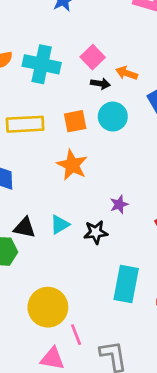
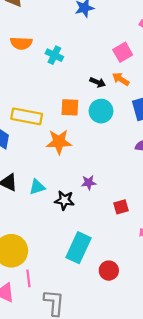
pink square: (93, 57) -> (123, 52), moved
cyan cross: (42, 64) -> (54, 55), size x0.6
yellow rectangle: (25, 124) -> (27, 116), moved
orange star: (72, 165) -> (59, 142), turned 30

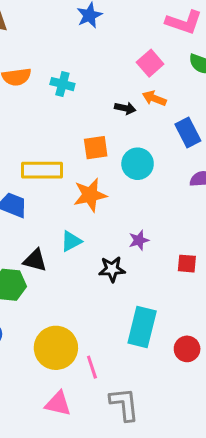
cyan circle: (101, 111) -> (138, 164), moved
cyan triangle: (37, 187) -> (71, 241), moved
red square: (121, 207) -> (187, 264), turned 32
pink line: (28, 278) -> (92, 367), moved

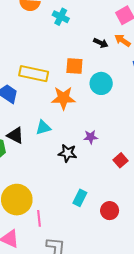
red square: (187, 264) -> (121, 160), turned 32
cyan rectangle: (142, 327) -> (80, 198), size x0.6
red circle: (187, 349) -> (110, 211), moved

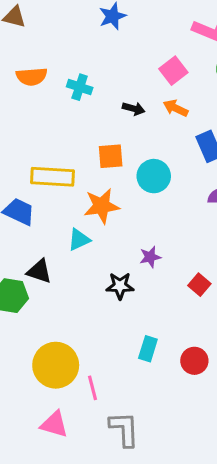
black arrow: (101, 43) -> (134, 109), moved
cyan triangle: (43, 128) -> (79, 240), moved

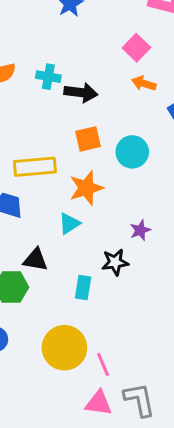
black arrow: (134, 109) -> (81, 93), moved, size x1.5
cyan rectangle: (148, 349) -> (83, 287), moved
pink triangle: (54, 424) -> (99, 403), moved

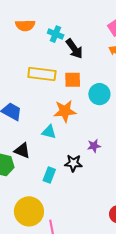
black arrow: (81, 93) -> (74, 49), turned 35
yellow rectangle: (35, 167) -> (42, 74), moved
cyan triangle: (69, 224) -> (49, 132), turned 35

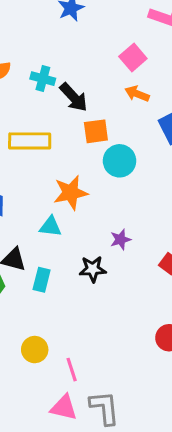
orange square: (73, 80) -> (96, 131), moved
cyan rectangle: (49, 175) -> (42, 280), moved
yellow circle: (29, 211) -> (35, 350), size x0.6

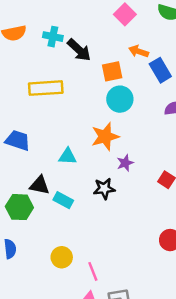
orange arrow: (137, 94) -> (139, 51), moved
orange square: (96, 131) -> (112, 71), moved
orange star: (71, 193) -> (105, 136), moved
cyan rectangle: (42, 280) -> (63, 200), turned -72

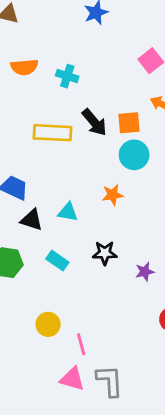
black arrow: (79, 50) -> (94, 122), moved
orange star: (105, 136) -> (113, 195), size x0.7
purple star: (125, 163) -> (145, 272), moved
black triangle: (40, 185) -> (32, 220), moved

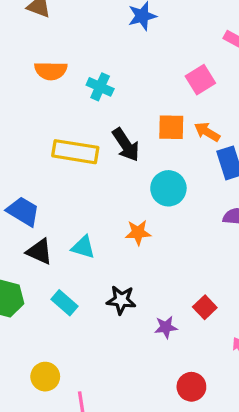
orange square: (129, 123) -> (171, 127), moved

